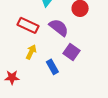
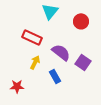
purple semicircle: (59, 28) -> (61, 52), moved
purple square: (72, 52) -> (83, 62), moved

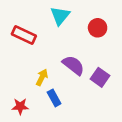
red rectangle: (32, 37) -> (24, 35), moved
blue rectangle: (55, 76) -> (54, 98), moved

